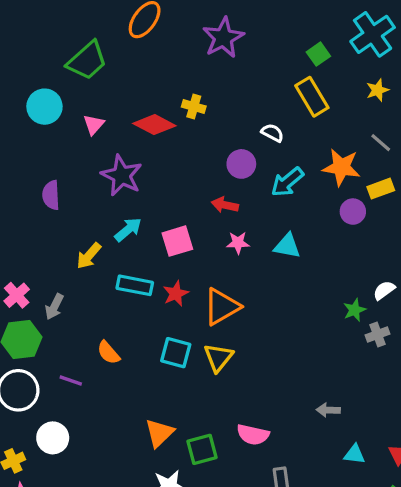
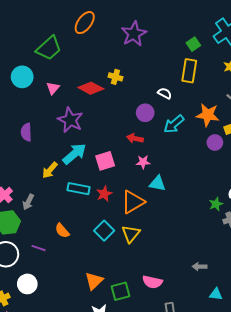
yellow rectangle: (312, 97) -> (189, 71), turned 40
cyan arrow: (128, 230) -> (74, 154), size x1.4
cyan triangle: (287, 246) -> (157, 184), moved
cyan square: (176, 353) -> (104, 231), turned 30

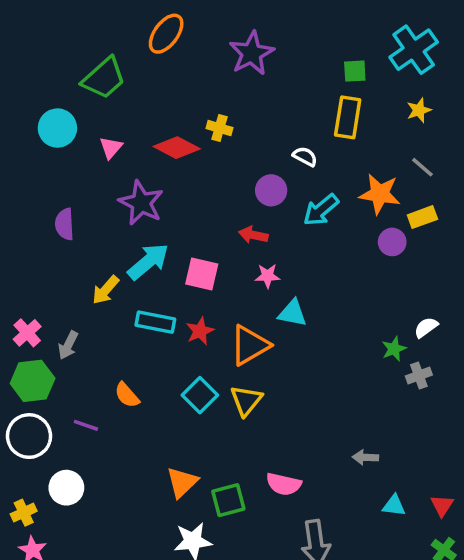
green square: (193, 44) -> (355, 71), turned 32
pink square: (105, 161) -> (202, 274), turned 30

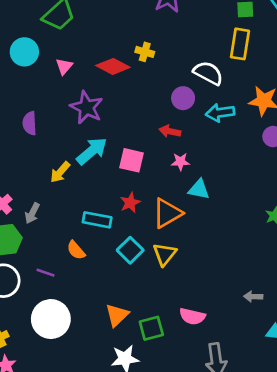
white semicircle: (305, 157) -> (208, 73), size x1.6
cyan arrow: (321, 210) -> (220, 113), turned 32
cyan rectangle: (155, 322) -> (97, 220), moved
white circle: (66, 488) -> (51, 319), moved, size x1.5

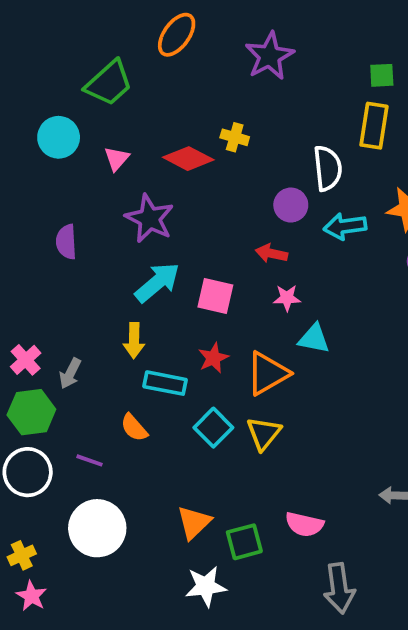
white semicircle: (208, 73) -> (328, 168), turned 56
yellow arrow: (60, 172) -> (134, 340), moved, turned -40

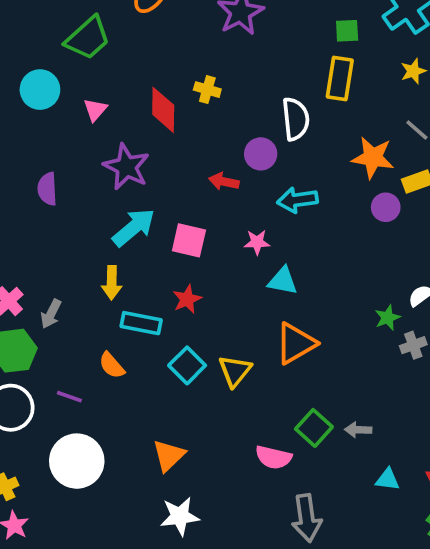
red diamond: (188, 159) -> (163, 110), turned 63
cyan arrow: (345, 226) -> (297, 200), moved
red arrow: (271, 253) -> (224, 182), moved
orange triangle: (268, 373) -> (296, 343), moved
green square: (244, 542) -> (314, 428), moved, turned -33

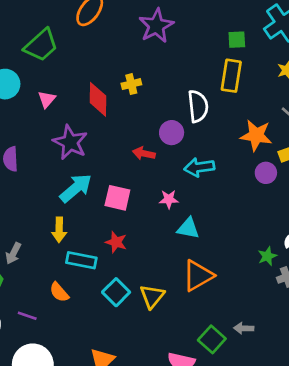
yellow cross: (207, 90) -> (131, 84), turned -30
red star: (187, 299) -> (116, 242), turned -30
gray arrow: (358, 430) -> (244, 328), moved

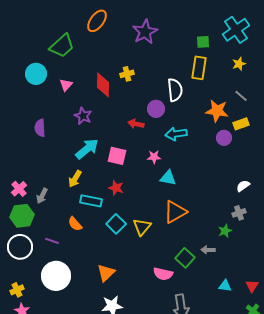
purple star: (70, 142) -> (83, 116), size x0.7
yellow arrow: (59, 230) -> (75, 179), turned 30
green star: (267, 256) -> (225, 231), moved

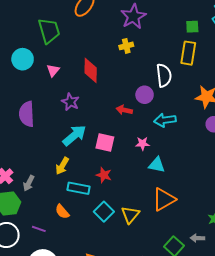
green trapezoid: (62, 46) -> (49, 31), turned -64
yellow cross: (127, 74) -> (126, 46), moved
purple semicircle: (40, 128) -> (27, 114), size x1.4

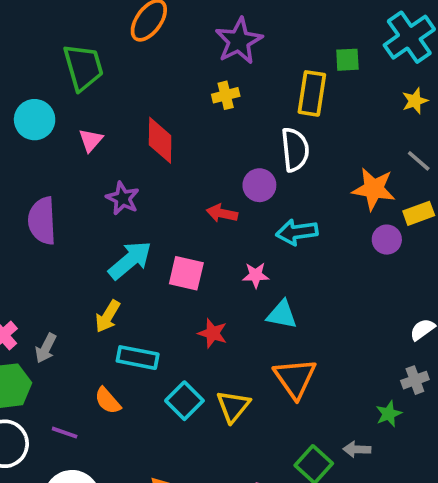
yellow rectangle: (188, 53) -> (312, 93), moved
red star: (104, 175) -> (213, 333), moved
orange triangle: (164, 199) -> (295, 378), turned -35

